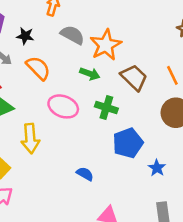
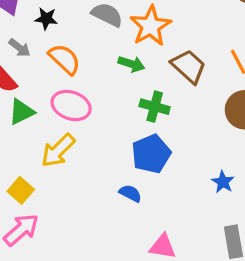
pink ellipse: (63, 106) -> (71, 106), moved
yellow arrow: (30, 138) -> (58, 150), turned 52
blue pentagon: (128, 143) -> (151, 154), moved

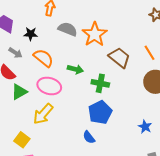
green arrow: (131, 64) -> (75, 69), moved
blue semicircle: (130, 193) -> (89, 137), turned -152

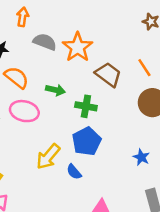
yellow arrow: (43, 114) -> (48, 157), moved

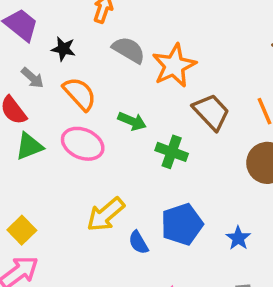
blue pentagon: (87, 141) -> (182, 224), moved

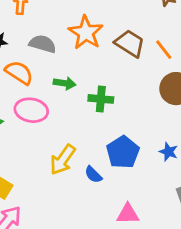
gray semicircle: (129, 50) -> (43, 44), moved
brown trapezoid: (211, 112) -> (130, 43), moved

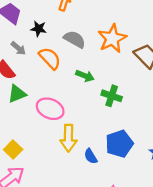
pink ellipse: (31, 110) -> (50, 109), moved
yellow arrow: (63, 160) -> (68, 138), turned -48

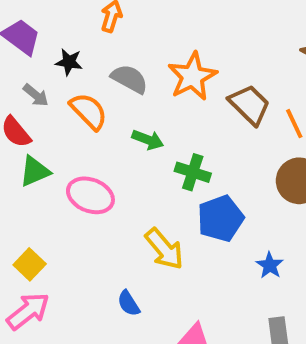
yellow arrow: (68, 138) -> (164, 249), moved, turned -40
blue pentagon: (119, 144) -> (221, 218), moved
blue semicircle: (91, 156) -> (129, 303), moved

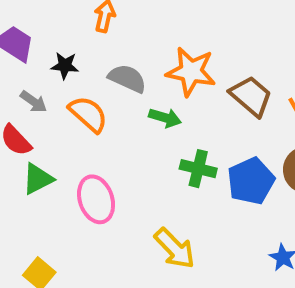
orange star: (192, 76) -> (191, 72), turned -30
green arrow: (148, 140) -> (165, 118), moved
pink ellipse: (90, 195) -> (96, 199), turned 54
blue pentagon: (221, 218) -> (251, 181), moved

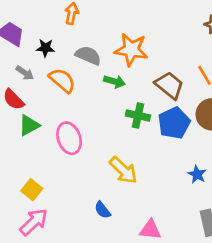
brown trapezoid: (251, 96) -> (169, 85), moved

